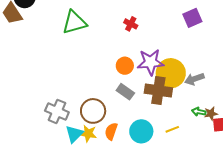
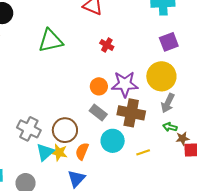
yellow circle: (171, 73) -> (161, 76), moved
gray arrow: (194, 79) -> (168, 103), turned -48
green arrow: (199, 112) -> (170, 127), moved
cyan circle: (141, 131) -> (113, 141), moved

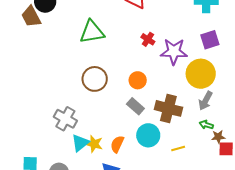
purple star: (125, 84) -> (174, 52), moved
brown circle: (65, 130) -> (95, 79), moved

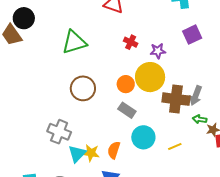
purple star: (174, 52) -> (158, 51), size x0.6
yellow circle: (201, 74) -> (150, 77), moved
brown cross: (168, 108) -> (176, 99), moved

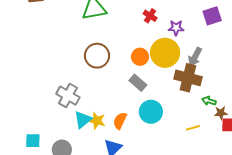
gray arrow: (196, 96) -> (195, 57), moved
yellow line: (175, 147) -> (193, 128), moved

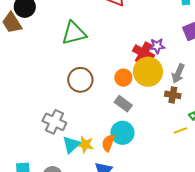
red cross: (150, 16) -> (144, 53), moved, size x1.5
brown cross: (188, 78) -> (173, 95), size x0.6
cyan circle: (151, 112) -> (122, 133), moved
yellow line: (193, 128) -> (180, 130), moved

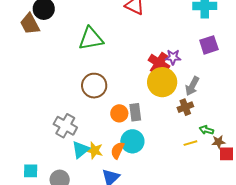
orange circle: (123, 78) -> (119, 113), moved
brown cross: (173, 95) -> (185, 107), turned -35
gray rectangle: (123, 104) -> (135, 112), turned 42

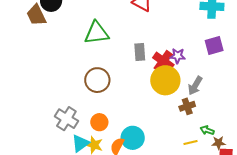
gray rectangle: (135, 112) -> (140, 52), moved
orange circle: (119, 113) -> (99, 122), moved

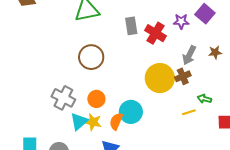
purple square: (214, 46) -> (205, 14), turned -30
purple star: (178, 56) -> (181, 21), moved
yellow circle: (165, 80) -> (160, 78), moved
brown star: (219, 143) -> (215, 52), moved

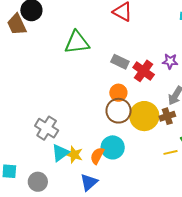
gray rectangle: (131, 26) -> (120, 62), turned -60
brown circle: (91, 57) -> (119, 111), moved
orange circle: (96, 99) -> (118, 93), moved

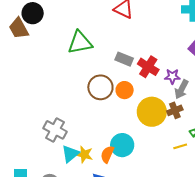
purple star: (170, 61) -> (172, 76), moved
brown circle: (119, 111) -> (100, 87), moved

